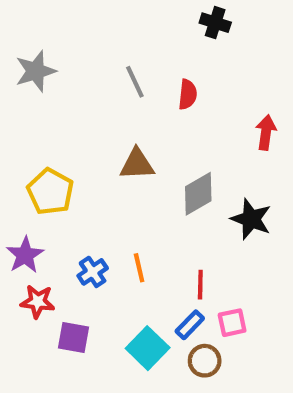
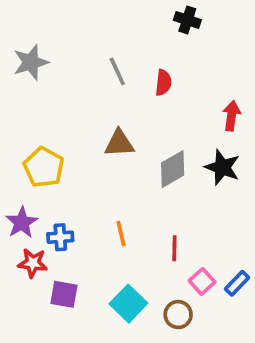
black star: (251, 219) -> (222, 167), moved
blue cross: (93, 272) -> (60, 237), moved, turned 30
pink square: (232, 323) -> (202, 281), turned -30
blue rectangle: (190, 325) -> (237, 283), moved

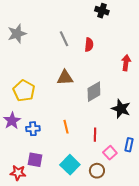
black star: (222, 167) -> (121, 109), moved
red star: (33, 263) -> (18, 173), moved
blue rectangle: (237, 283) -> (129, 145), moved, turned -32

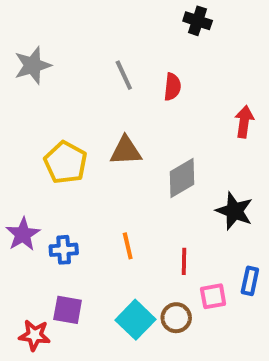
yellow pentagon: (24, 91) -> (66, 162), moved
pink square: (110, 153) -> (213, 296), turned 32
brown circle: (97, 171) -> (176, 318), moved

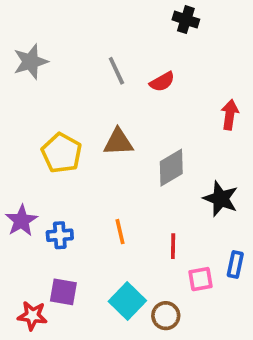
red semicircle: (172, 87) -> (162, 82), turned 55
brown circle: (176, 318) -> (166, 316), moved

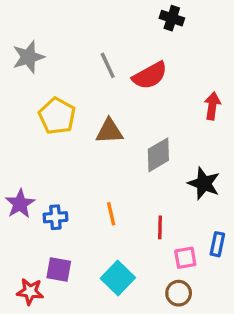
red semicircle: (162, 82) -> (150, 76), size x1.5
yellow pentagon: (62, 153) -> (57, 116), moved
brown circle: (166, 316) -> (179, 293), moved

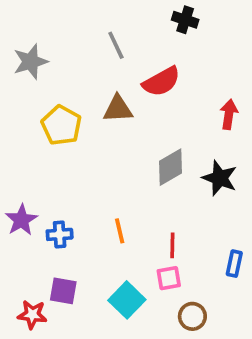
gray line: (108, 65) -> (116, 45), moved
brown triangle: (109, 131) -> (118, 109), moved
black star: (204, 183) -> (220, 178), moved
pink square: (185, 258) -> (169, 278), moved

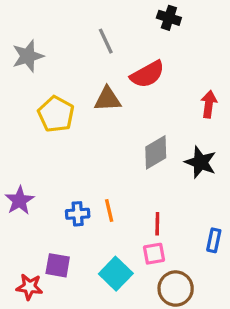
blue cross: (60, 234) -> (78, 214), moved
brown circle: (192, 316) -> (176, 289), size x1.4

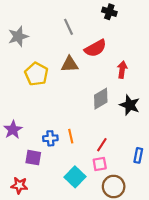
red arrow: (209, 104) -> (122, 70), moved
red line: (157, 224) -> (102, 145), turned 32
purple square: (58, 265) -> (33, 158), moved

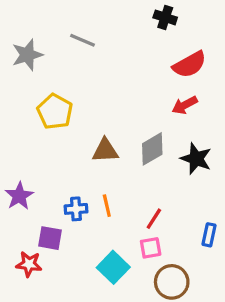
gray line: (69, 27) -> (82, 40), moved, turned -42
red semicircle: (95, 48) -> (190, 65), moved
brown triangle: (70, 64) -> (105, 151), moved
red arrow: (122, 70) -> (185, 105), turned -126
red star: (19, 185) -> (29, 264), moved

